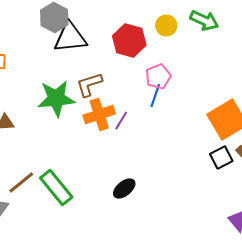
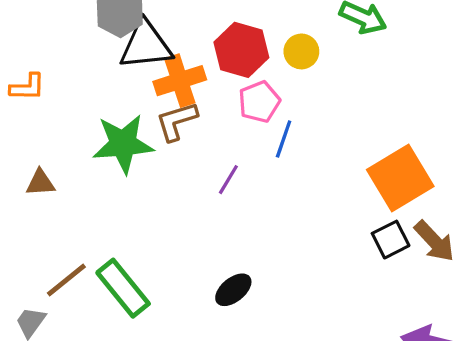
yellow circle: (166, 26) -> (301, 51), moved
pink pentagon: (158, 76) -> (259, 102), moved
orange cross: (99, 114) -> (180, 81), moved

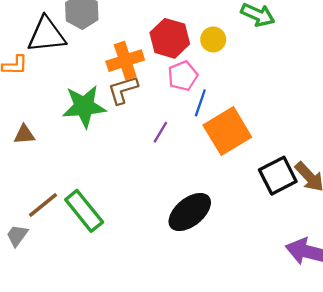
black triangle: (146, 45) -> (47, 35), moved
orange square: (400, 178) -> (227, 131), moved
black square: (391, 240) -> (278, 176), size x1.4
black ellipse: (233, 290) -> (190, 212), moved, size x1.6

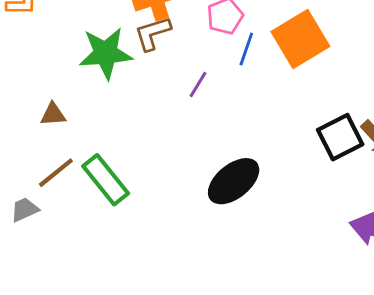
orange square: (227, 131) -> (300, 39), moved
brown triangle: (24, 135) -> (53, 114), moved
gray trapezoid: (17, 235) -> (25, 210), turned 30

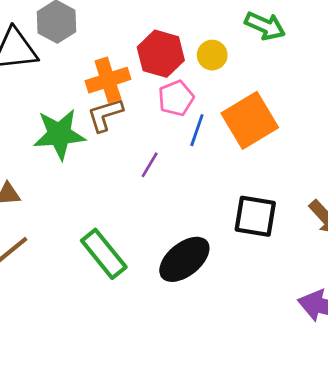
black square: (340, 137) -> (255, 216), moved, turned 36
green rectangle: (106, 180) -> (104, 254), moved

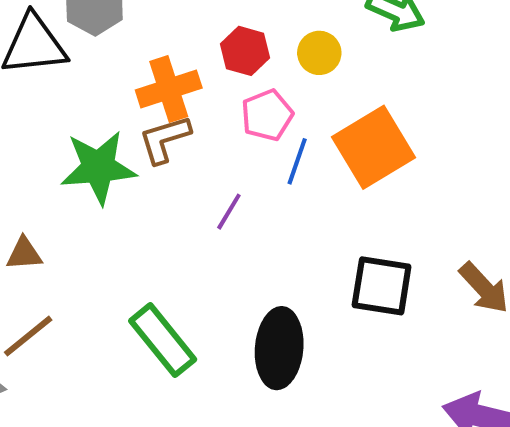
red hexagon: (161, 54) -> (245, 51), size x0.7
black ellipse: (184, 259) -> (279, 348), turned -46

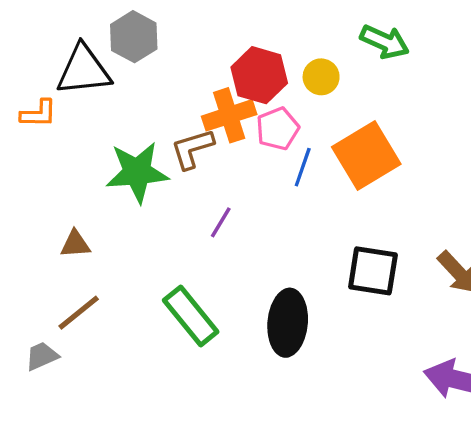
red hexagon: (245, 51) -> (259, 75), size x1.4
orange cross: (169, 89) -> (229, 115), moved
purple line: (229, 212) -> (221, 222), moved

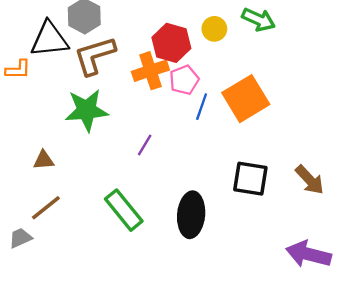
yellow circle: (321, 77) -> (214, 29), moved
brown L-shape: (192, 149) -> (95, 56), moved, size x1.4

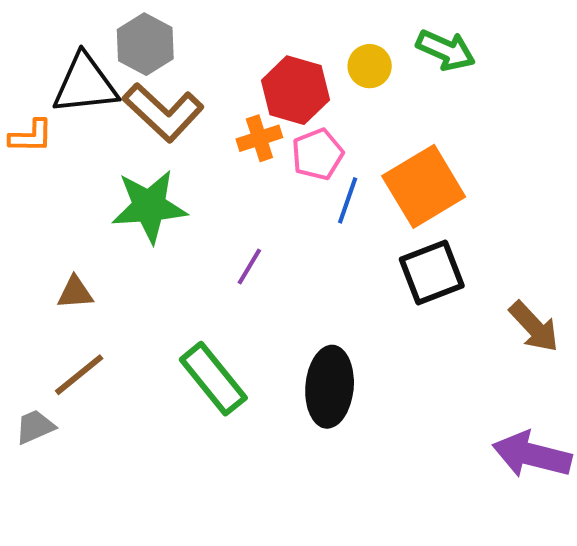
brown L-shape: (95, 56) -> (163, 112), turned -120
orange cross: (150, 71) -> (259, 138), size x0.7
black square: (250, 179) -> (432, 272), moved, turned -30

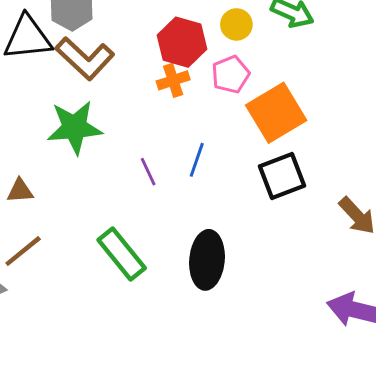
orange cross: (259, 138) -> (173, 80), moved
pink pentagon: (318, 154) -> (231, 74), moved
blue line: (348, 200) -> (197, 160), moved
purple line: (249, 266) -> (148, 172), turned -56

